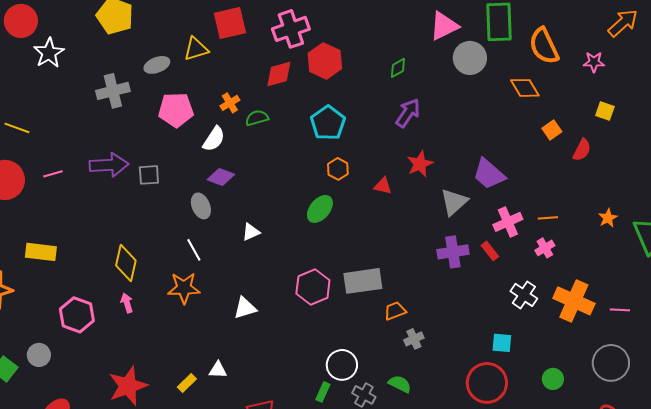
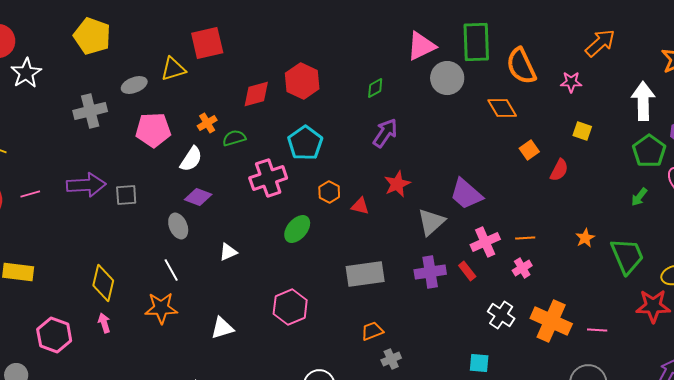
pink cross: (291, 29) -> (268, 178), moved
orange hexagon: (338, 169) -> (329, 192), moved
gray rectangle: (363, 281) -> (365, 274), moved

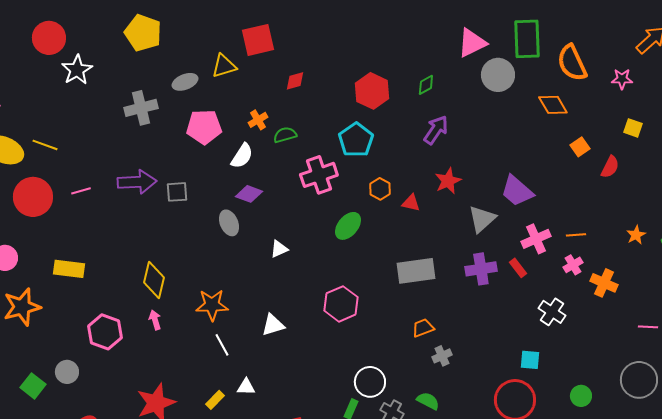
red hexagon: (302, 81) -> (372, 91), moved
red diamond: (256, 94) -> (295, 81), moved, size x0.7
white line: (171, 270) -> (222, 345), moved
orange cross: (551, 321) -> (604, 283), moved, size x0.7

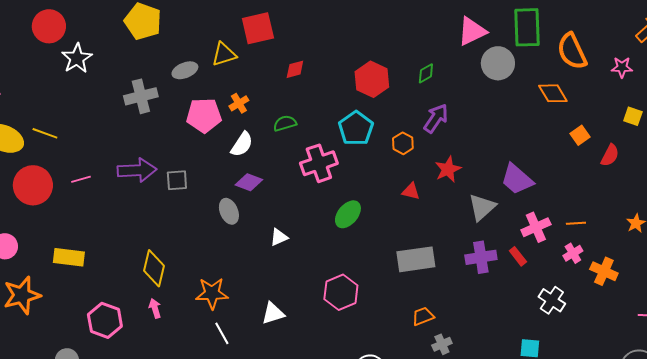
orange cross: (258, 120) -> (239, 103), moved
orange hexagon: (380, 189) -> (403, 143), moved

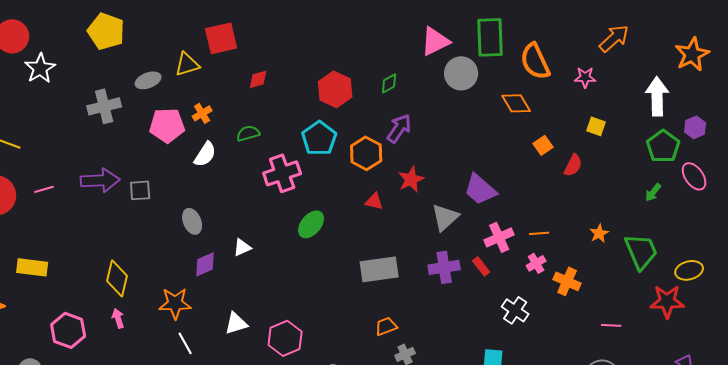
orange hexagon: (403, 143) -> (366, 153), size x1.5
purple diamond: (249, 182) -> (205, 264), moved, turned -44
pink hexagon: (341, 292) -> (285, 338), moved

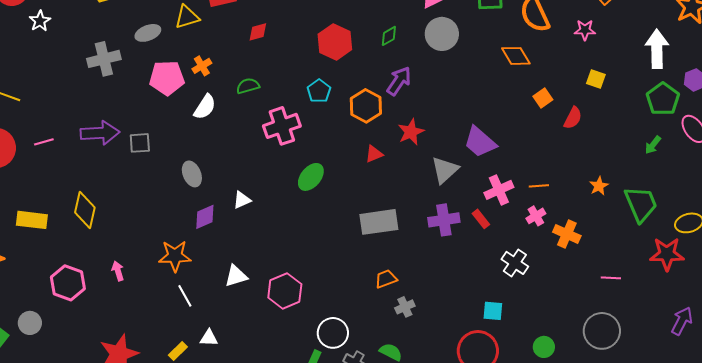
white star: (40, 68) -> (40, 21), size x0.7
gray circle: (461, 73) -> (442, 34), moved
cyan pentagon: (319, 138) -> (319, 91), size x0.7
red triangle: (374, 201) -> (374, 154), turned -36
yellow diamond: (117, 278) -> (85, 210), moved

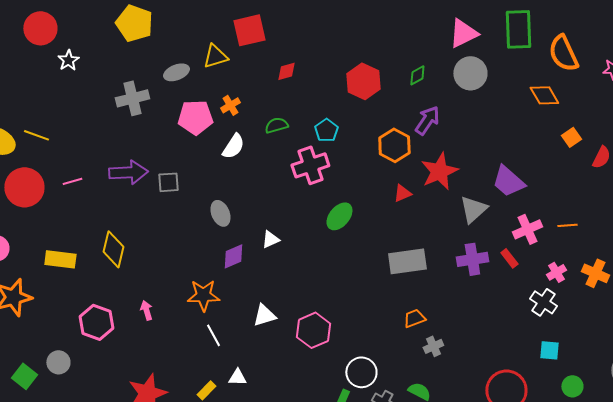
cyan pentagon: (319, 91) -> (326, 130), moved
red star: (411, 132) -> (439, 171), size x1.4
pink cross: (536, 216) -> (556, 272), moved
cyan square: (493, 311) -> (549, 350), moved

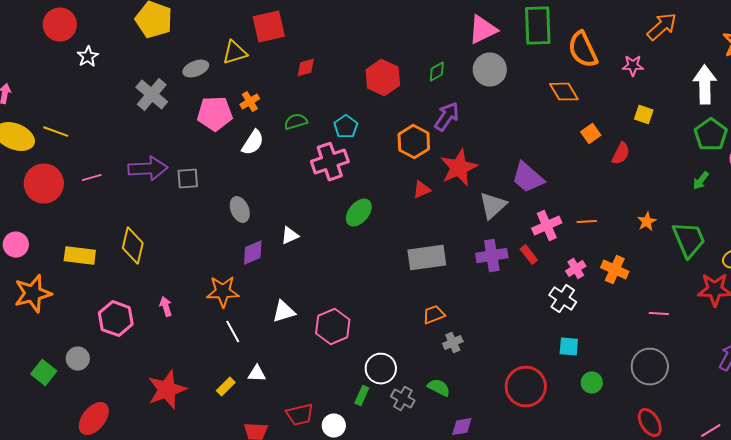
gray cross: (132, 98) -> (152, 95), turned -36

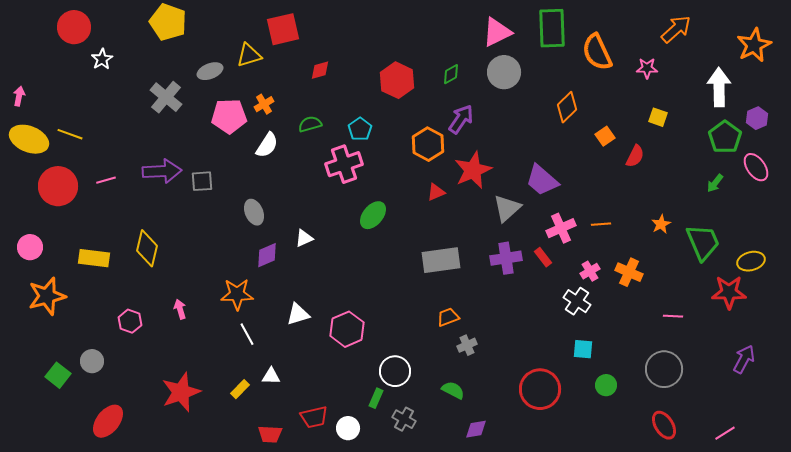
orange diamond: (564, 92) -> (567, 107), moved, turned 76
pink hexagon: (116, 319) -> (130, 321), size x0.7
gray cross: (403, 399) -> (404, 419), moved

